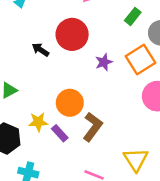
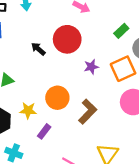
brown L-shape: (93, 127) -> (88, 112), moved
purple rectangle: (60, 133) -> (44, 131), moved, turned 72

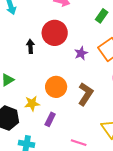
black arrow: (38, 49) -> (30, 46), turned 56

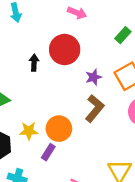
orange circle: (56, 87) -> (59, 129), moved
brown L-shape: (86, 94) -> (95, 108), moved

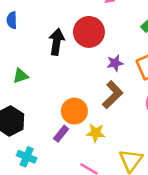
black arrow: (34, 63) -> (57, 42), size x1.5
yellow star: (29, 131) -> (96, 133), moved

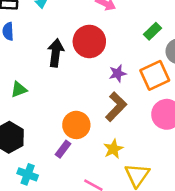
yellow star: (96, 133) -> (113, 149), moved, turned -30

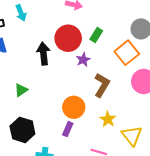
green rectangle: (152, 31) -> (96, 35), moved
purple star: (118, 73) -> (83, 60), moved

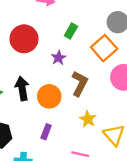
red circle: (68, 38) -> (24, 39), moved
black arrow: (43, 54) -> (22, 89), moved
orange circle: (74, 107) -> (49, 96), moved

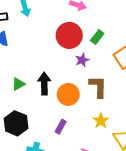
red circle: (24, 39) -> (69, 35), moved
brown L-shape: (80, 83) -> (98, 87), turned -35

